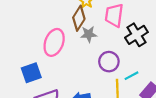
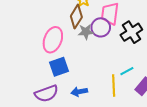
purple circle: (109, 62) -> (101, 27), moved
blue square: (31, 73) -> (59, 67), moved

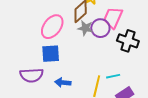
black cross: (131, 32) -> (128, 41), turned 35

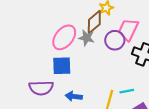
gray star: (85, 28) -> (86, 38), moved

